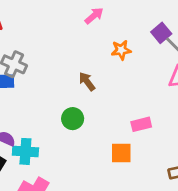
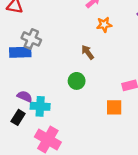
orange star: (121, 50) -> (104, 25), moved

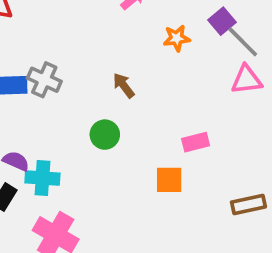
orange star: (104, 25) -> (177, 38), moved
gray cross: (31, 39) -> (44, 80), moved

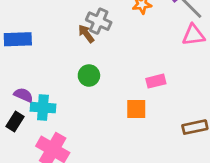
gray cross: (44, 80) -> (99, 21), moved
brown arrow: (124, 85) -> (86, 34), moved

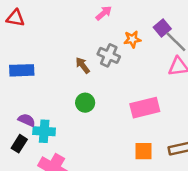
gray cross: (99, 21) -> (109, 55), moved
pink rectangle: (156, 81) -> (145, 108), size x1.6
orange square: (136, 109) -> (144, 151), moved

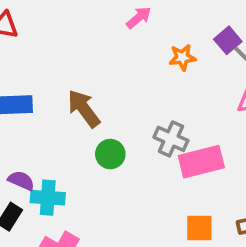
gray cross: (109, 55) -> (171, 139), moved
brown arrow: (83, 65) -> (84, 109), moved, size x1.5

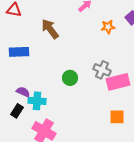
brown arrow: (84, 109) -> (50, 29), moved

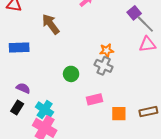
orange star: (108, 27) -> (107, 51), moved
pink rectangle: (118, 82) -> (94, 99), moved, size x0.7
cyan cross: (37, 101) -> (45, 110), moved, turned 30

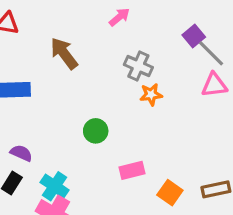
gray cross: (104, 66) -> (138, 66), moved
orange square: (119, 114) -> (170, 193), turned 35

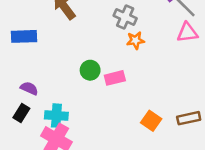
pink rectangle: (132, 170) -> (115, 78), moved
cyan cross: (55, 186) -> (56, 116), turned -30

